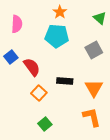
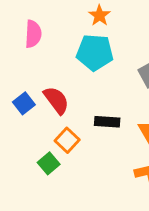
blue square: (11, 57) -> (24, 103), moved
green square: (45, 124) -> (49, 163), moved

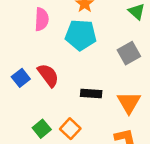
pink semicircle: (33, 34) -> (42, 19), moved
orange square: (67, 140) -> (70, 129), moved

